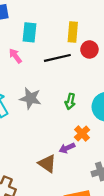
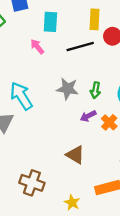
gray star: (30, 98) -> (68, 89), moved
purple arrow: (67, 148) -> (88, 116), moved

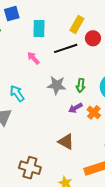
yellow rectangle: (95, 19) -> (77, 25), turned 30
pink arrow: (37, 47) -> (33, 58), moved
cyan arrow: (21, 96) -> (17, 93), size x0.7

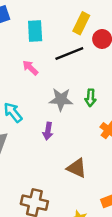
purple arrow: (75, 108) -> (48, 131), moved, turned -48

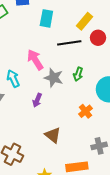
pink arrow: (30, 68) -> (35, 60), moved, size x1.5
green arrow: (90, 98) -> (78, 74), moved

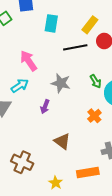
pink arrow: (35, 60) -> (29, 61), moved
green arrow: (78, 74) -> (96, 81), moved, turned -48
cyan arrow: (13, 79) -> (20, 86), turned 84

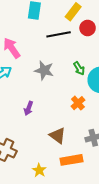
purple arrow: (45, 107) -> (29, 108), moved
brown triangle: (62, 141) -> (58, 136), moved

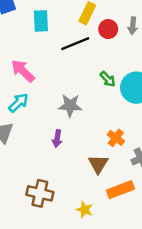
gray star: (44, 70) -> (70, 106), moved
orange cross: (78, 103) -> (116, 138), moved
brown triangle: (58, 136) -> (98, 164), turned 36

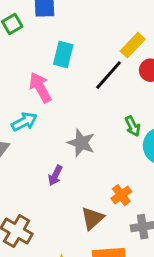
cyan rectangle: (41, 21) -> (63, 54), moved
black line: (75, 44) -> (109, 75), turned -44

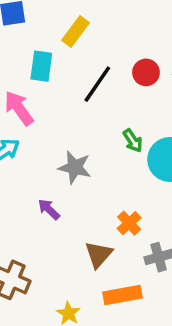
yellow rectangle: (133, 45) -> (76, 31), moved
purple arrow: (55, 175) -> (49, 209), turned 114

